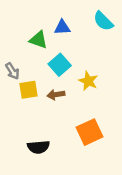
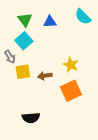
green triangle: (38, 40) -> (25, 20), moved, turned 35
cyan square: (60, 65) -> (24, 41), moved
orange square: (90, 132) -> (71, 91), moved

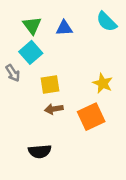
yellow star: (71, 65) -> (103, 83), moved
yellow square: (23, 72) -> (50, 85), moved
brown arrow: (45, 76) -> (54, 109), moved

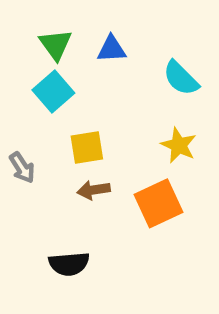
cyan semicircle: (107, 22) -> (181, 78), moved
gray arrow: (13, 73) -> (22, 168), moved

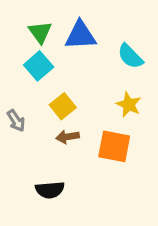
blue triangle: (112, 49) -> (80, 35), size x1.5
yellow square: (87, 147) -> (63, 106), turned -30
orange square: (158, 203) -> (114, 146), turned 36

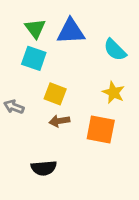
cyan square: (39, 66) -> (34, 58), turned -30
yellow square: (63, 106) -> (55, 94), turned -30
gray arrow: (16, 121) -> (14, 107), turned 144

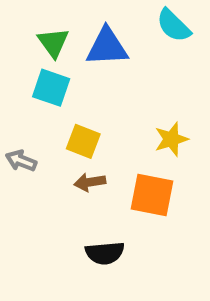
cyan semicircle: (115, 50) -> (173, 25), moved
yellow star: (113, 93) -> (171, 139), turned 30
black semicircle: (44, 168) -> (105, 253), moved

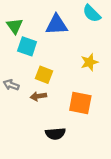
green triangle: (53, 43) -> (15, 26), moved
yellow star: (171, 139) -> (89, 62), moved
brown arrow: (90, 182) -> (38, 96), moved

